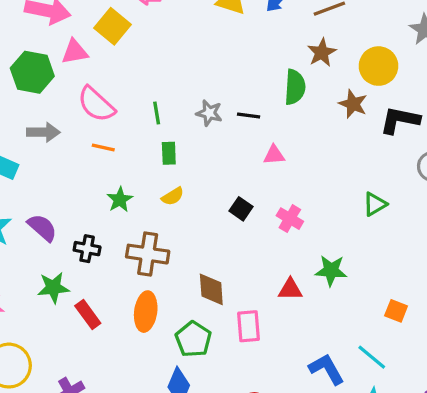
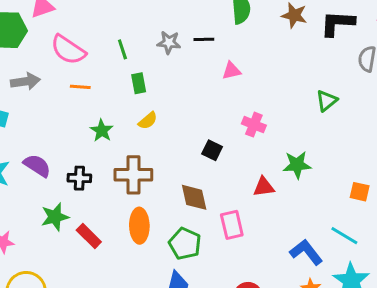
black square: (241, 209) -> (212, 150), moved

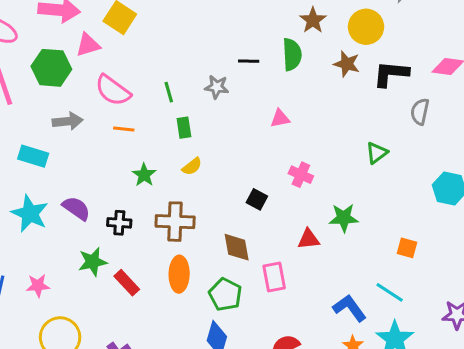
black line: (204, 39) -> (249, 61), moved

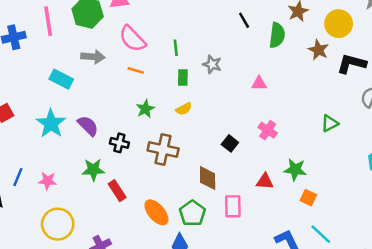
black line: (249, 61) -> (244, 20), moved, turned 49
gray star: (217, 87) -> (212, 64), moved
orange square: (407, 248) -> (308, 198), moved
orange ellipse: (179, 274) -> (156, 212), moved, turned -52

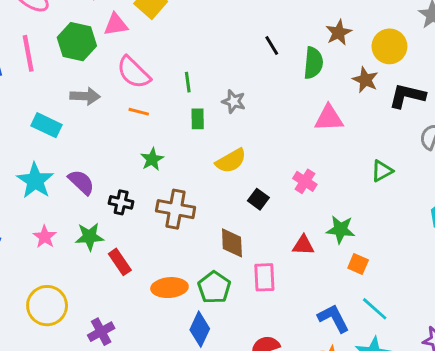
pink triangle: (259, 83) -> (329, 118), moved, size x1.5
yellow semicircle: (184, 109) -> (231, 161), moved, size x1.5
pink star: (47, 181) -> (45, 237), moved, turned 30
orange ellipse: (156, 212) -> (169, 288), turned -52

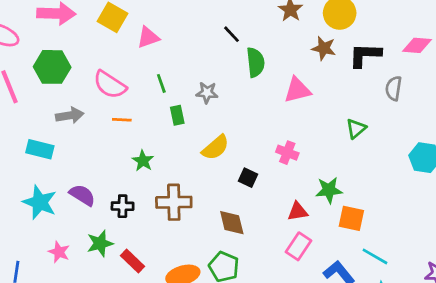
pink triangle: (116, 25) -> (148, 37), moved
green semicircle: (313, 63) -> (255, 62), moved
orange square: (358, 264) -> (351, 218), size x1.4
pink rectangle: (264, 277) -> (299, 246), moved, turned 48

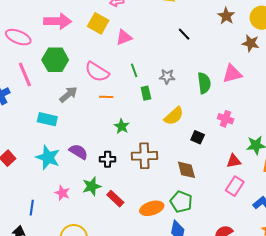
green semicircle: (255, 62) -> (204, 83), moved
gray arrow: (70, 115) -> (68, 94), turned -30

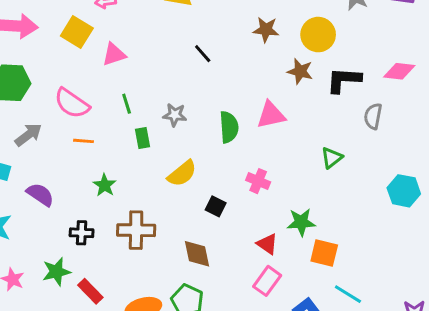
brown star: (226, 16) -> (266, 30), turned -30
purple semicircle: (78, 152) -> (40, 194), moved
red triangle: (234, 161) -> (267, 244), turned 42

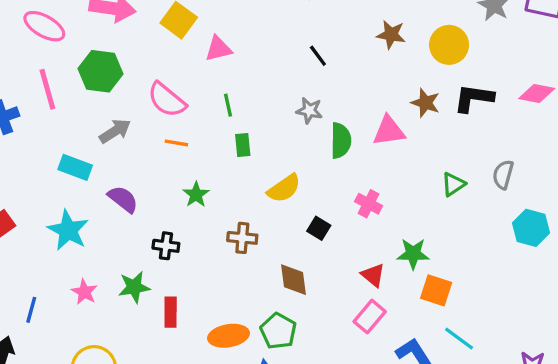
brown star: (300, 71) -> (426, 103), moved
gray star: (175, 115) -> (309, 111), moved
gray semicircle: (373, 116) -> (503, 175), moved
brown cross: (136, 230) -> (242, 238), moved, size x0.7
red rectangle: (90, 291) -> (171, 312), turned 40

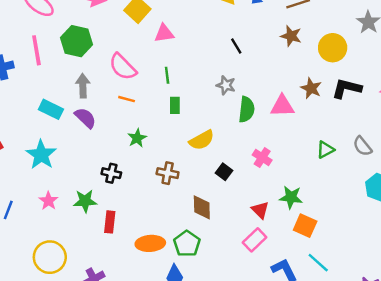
gray arrow: (115, 131) -> (83, 86), turned -65
gray semicircle: (503, 175) -> (362, 146), turned -60
purple semicircle: (123, 199) -> (85, 118), moved

